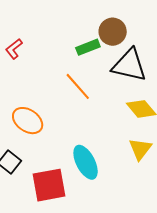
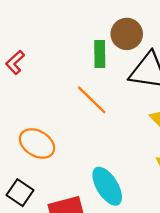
green rectangle: (88, 47) -> (100, 54), turned -65

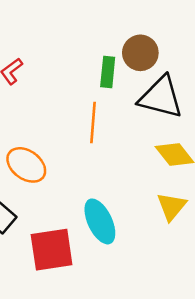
orange line: (92, 100) -> (93, 123), turned 44

